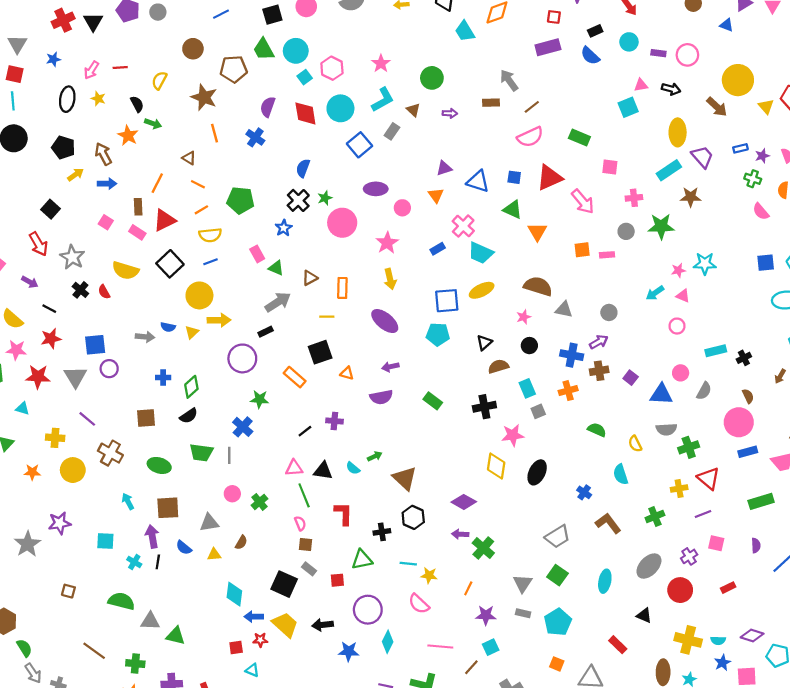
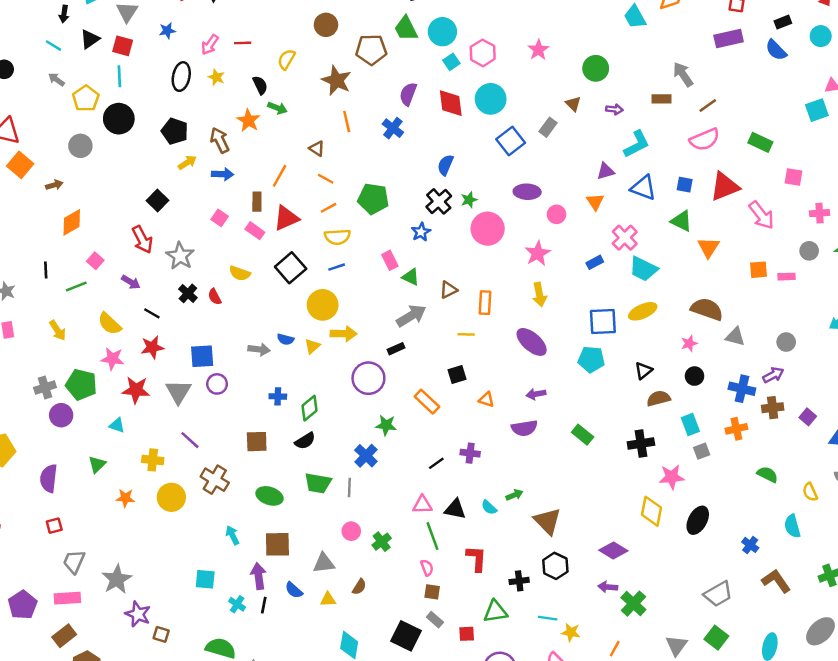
cyan L-shape: (383, 100) -> (637, 144), moved
yellow semicircle: (125, 270) -> (240, 273), size x0.7
black square: (320, 352) -> (457, 375), size x0.7
purple star: (60, 523) -> (138, 614), moved, turned 30

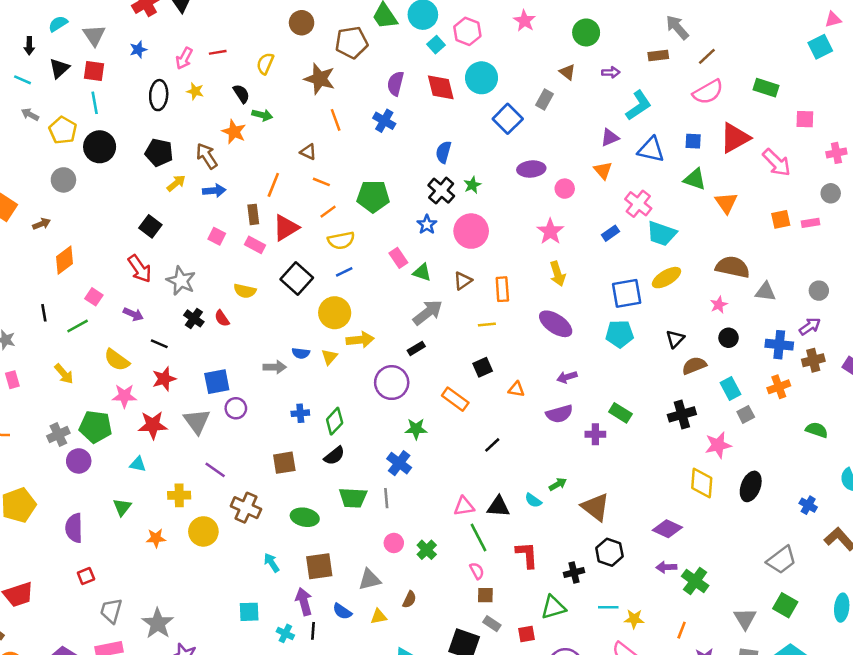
pink circle: (488, 229) -> (471, 231), moved
purple cross: (470, 453) -> (595, 434), moved
black line: (436, 463) -> (492, 445), moved

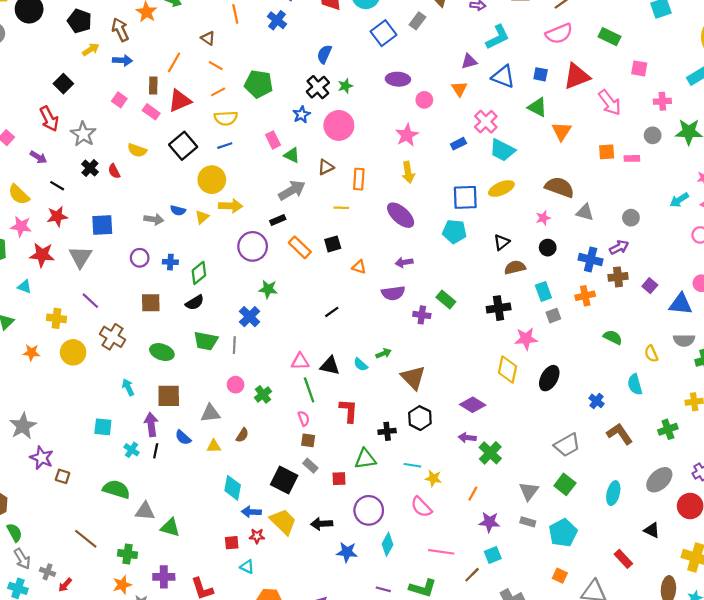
orange rectangle: (455, 399) -> (300, 247), moved
purple circle: (236, 408) -> (140, 258), moved

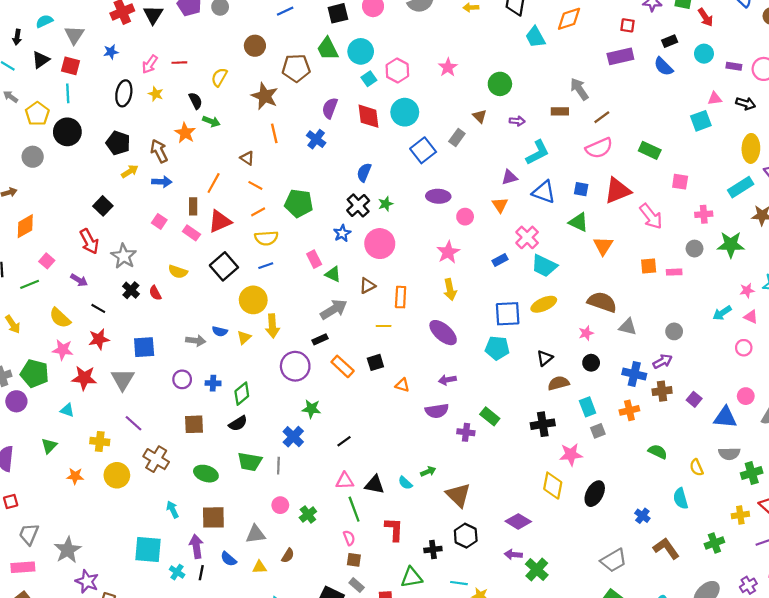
yellow arrow: (231, 206) -> (272, 326), turned 85
black line: (332, 312) -> (344, 441), moved
cyan square: (103, 427) -> (148, 549), size x1.5

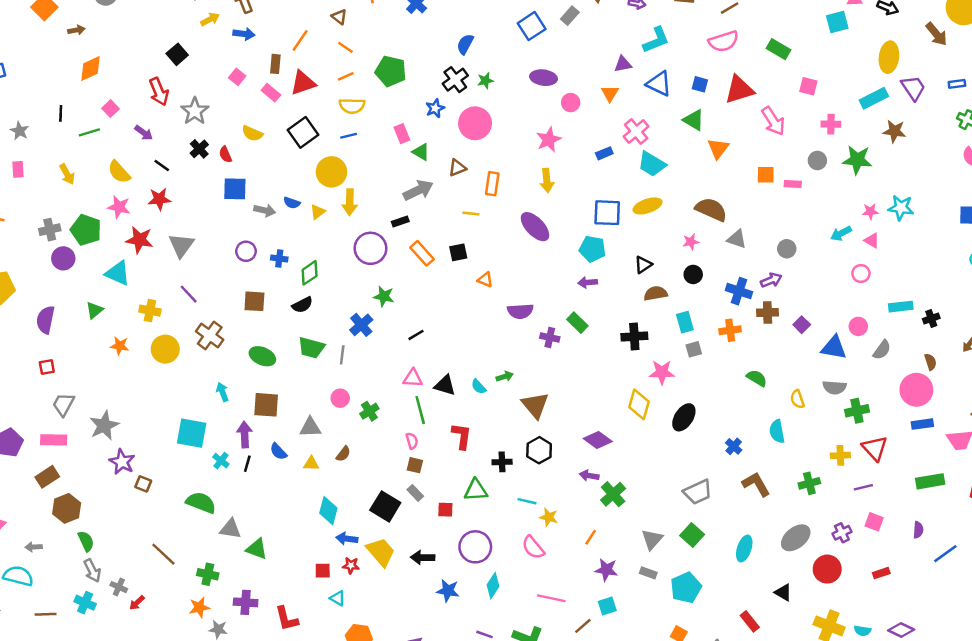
blue square: (144, 347) -> (235, 189), moved
purple arrow: (447, 380) -> (588, 282), moved
cyan triangle: (67, 410) -> (118, 273), size x1.6

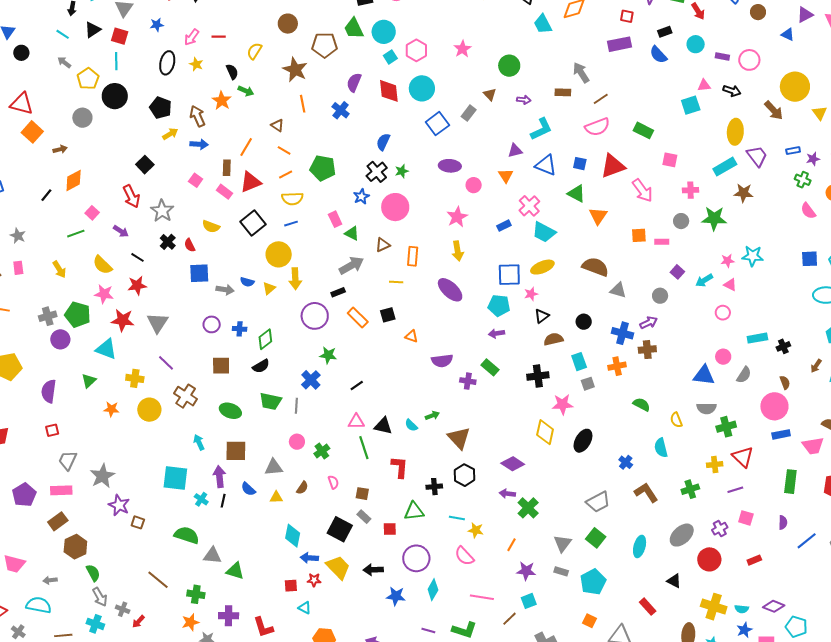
black line: (61, 113) -> (46, 195), moved, turned 40
pink star: (691, 242) -> (531, 294), moved
purple square: (802, 325) -> (677, 272), moved
pink semicircle: (412, 441) -> (333, 482), moved
green rectangle: (930, 481) -> (790, 482), turned -70

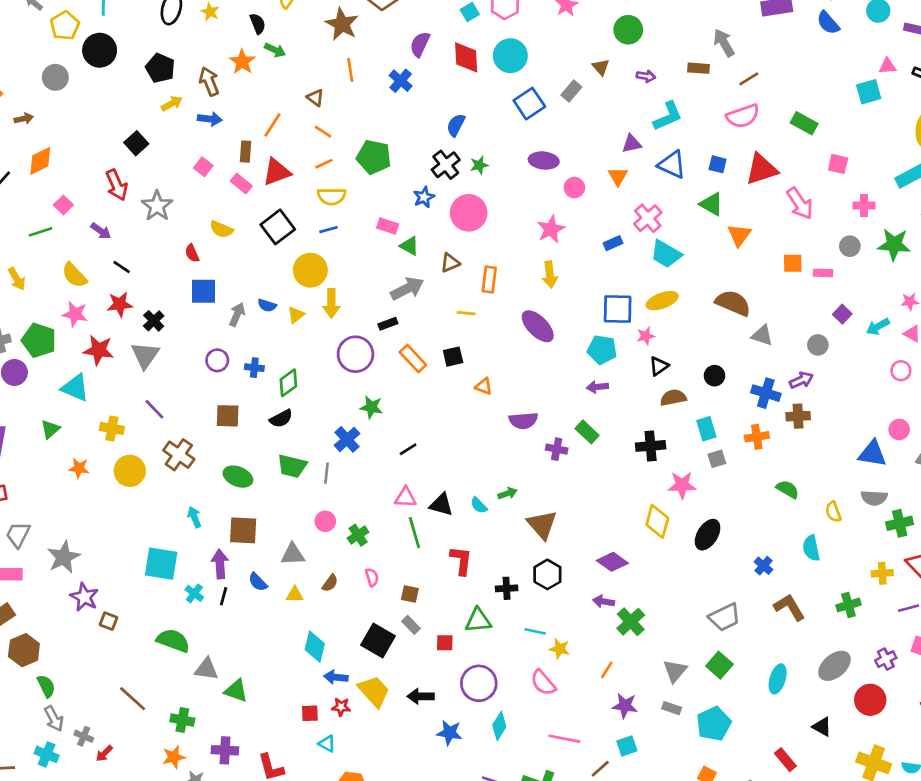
pink rectangle: (335, 219) -> (388, 226), turned -49
black cross: (168, 242) -> (154, 321), moved
gray arrow: (225, 290) -> (237, 314), turned -78

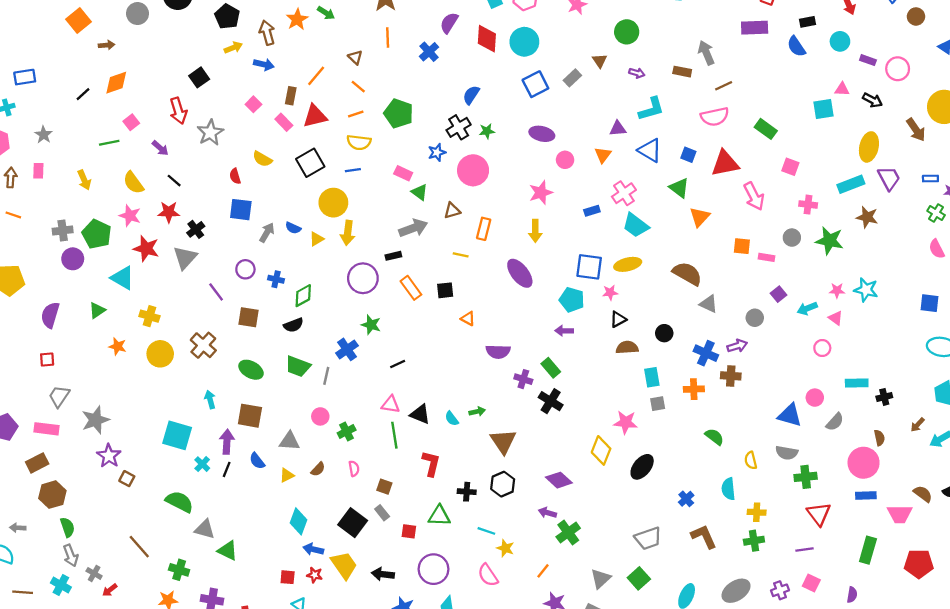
purple line: (154, 409) -> (216, 292), moved
black cross: (651, 446) -> (551, 401), moved, turned 30
yellow cross: (882, 573) -> (757, 512), moved
yellow triangle: (295, 595) -> (287, 475), turned -35

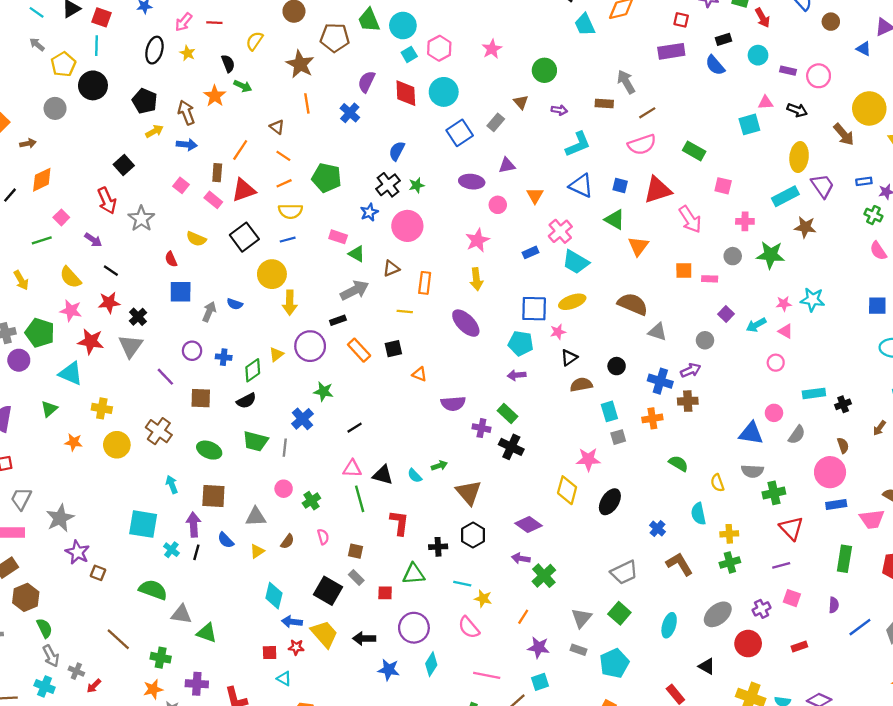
purple triangle: (618, 129) -> (507, 165), moved
yellow triangle: (317, 239) -> (276, 354), moved

